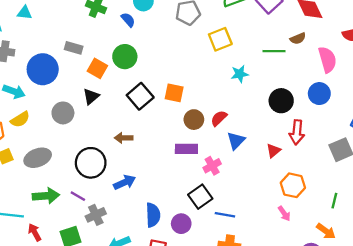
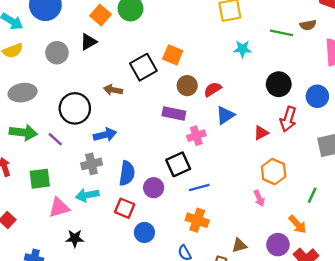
blue circle: (319, 94) -> (317, 96), moved
black square: (140, 96) -> (143, 67), moved
gray cross: (96, 215) -> (92, 164), moved
blue line: (225, 215) -> (199, 188), turned -36

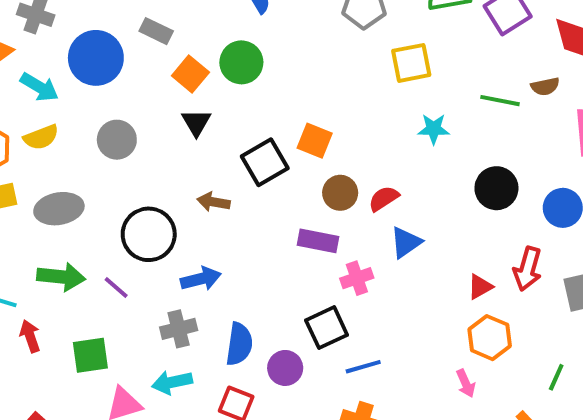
black triangle: (89, 42) -> (196, 122), moved, turned -30
red arrow: (288, 119) -> (528, 269), moved
red triangle: (261, 133) -> (480, 287), moved

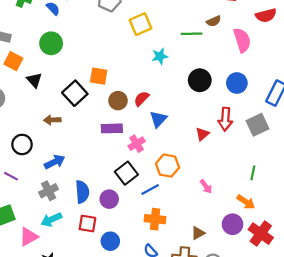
orange square: (190, 74) -> (13, 61), moved
black circle: (149, 234) -> (22, 144), size x0.7
orange hexagon: (490, 338) -> (168, 166), moved

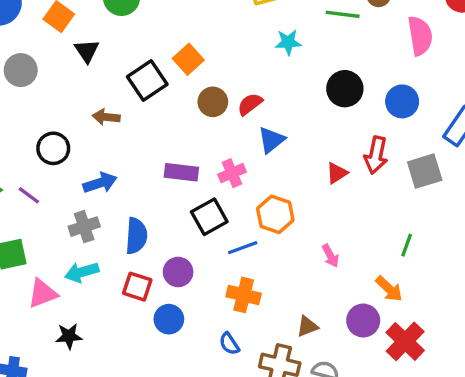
orange square: (99, 76) -> (188, 59), turned 30
purple rectangle: (112, 128) -> (181, 172), moved
purple circle: (109, 199) -> (178, 272), moved

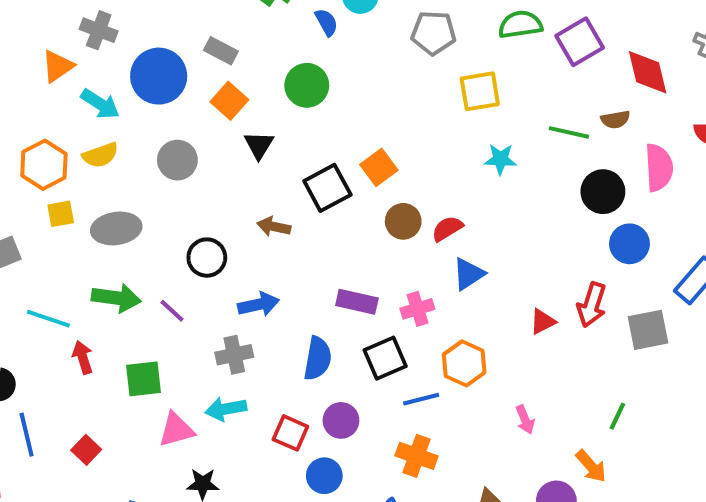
black circle: (345, 89) -> (603, 192), moved
blue semicircle: (136, 236) -> (318, 358), moved

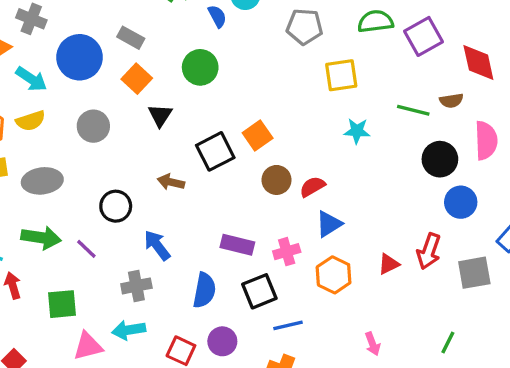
blue arrow: (259, 304) -> (157, 245), turned -116
orange hexagon: (464, 363) -> (334, 275), moved

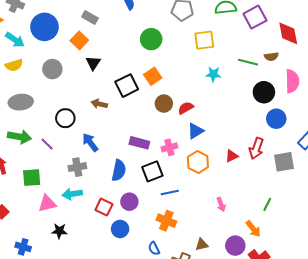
gray rectangle: (131, 38) -> (90, 17), moved
green circle: (200, 67) -> (151, 39), moved

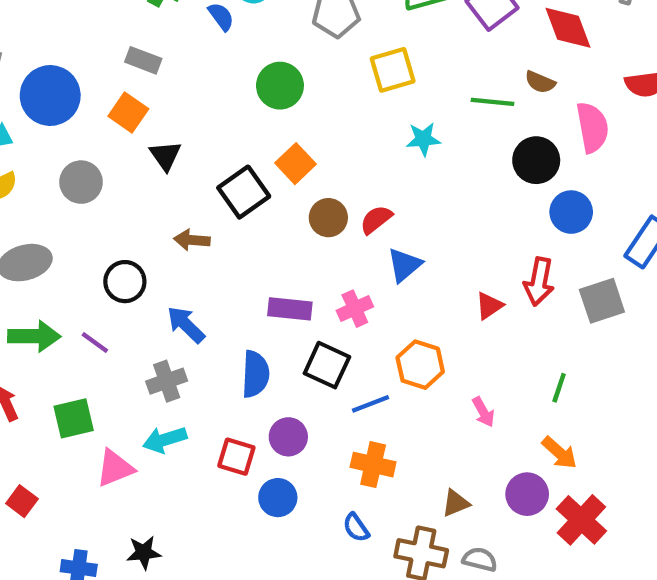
brown semicircle: (271, 56) -> (540, 82), turned 40
orange hexagon: (198, 162) -> (420, 365), moved
black square: (152, 171) -> (327, 365), turned -35
green line: (267, 204) -> (559, 388), moved
black star: (59, 231) -> (144, 552), moved

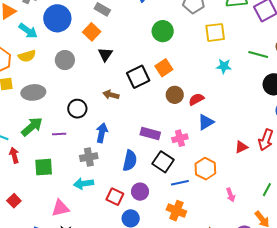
blue arrow: (186, 325) -> (102, 133), turned 48
green arrow: (34, 336) -> (32, 127), turned -50
purple line: (95, 342) -> (59, 134), turned -48
pink triangle: (115, 468) -> (60, 208), moved

